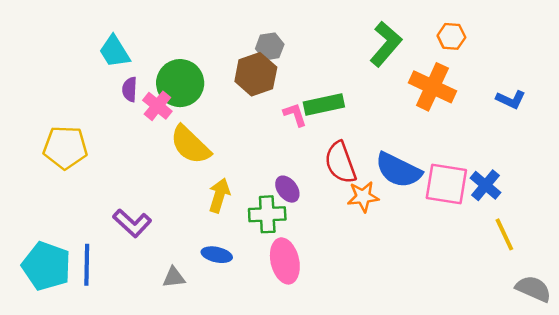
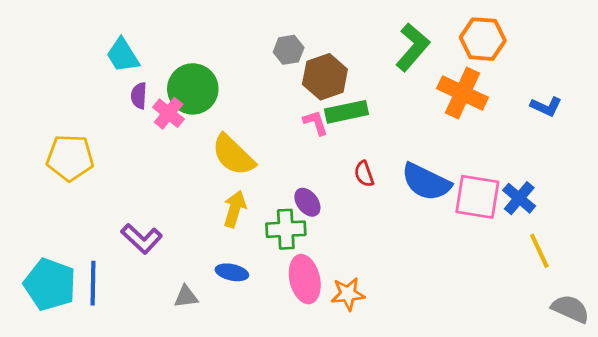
orange hexagon: (451, 36) -> (483, 39), size x1.5
brown hexagon: (256, 74) -> (325, 77), moved
yellow semicircle: (190, 145) -> (233, 155), moved
red semicircle: (340, 163) -> (364, 174), size x0.6
orange star: (363, 197) -> (348, 294), moved

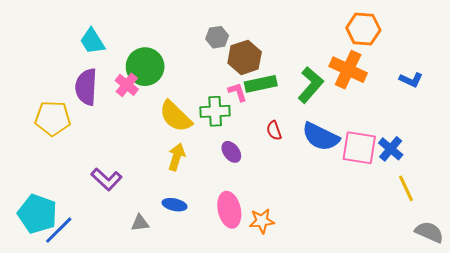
green L-shape: (413, 47) -> (311, 85), moved
purple semicircle: (139, 96) -> (86, 87), moved, size x1.8
green cross: (286, 229) -> (215, 111), moved
blue line: (93, 283) -> (59, 230), moved, turned 44

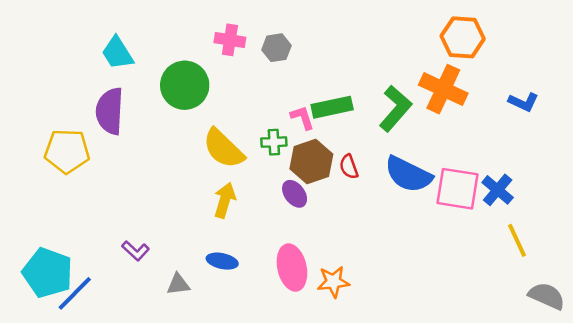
brown hexagon: (245, 57) -> (311, 162), moved
pink cross: (127, 85) -> (230, 40), moved, turned -30
green cross: (215, 111) -> (274, 142), size x0.7
purple L-shape: (106, 179) -> (136, 251), moved, size x0.7

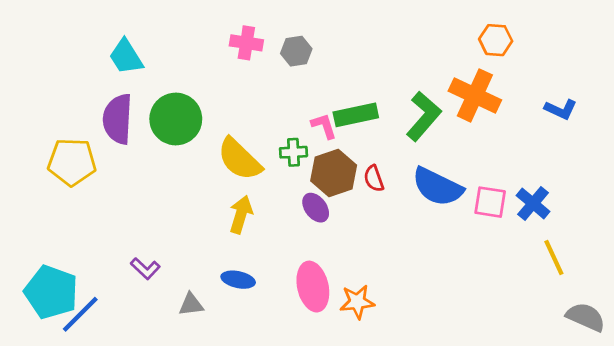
orange hexagon: (463, 37) -> (496, 40), size x0.7
green circle: (185, 85) -> (176, 119), moved
pink square: (457, 189) -> (490, 202), size x0.7

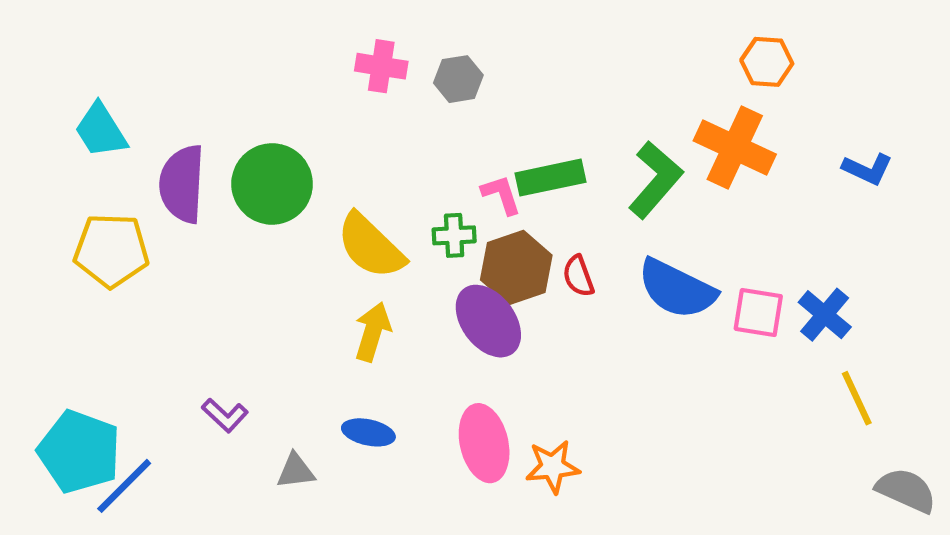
cyan trapezoid: (126, 57) -> (101, 130), moved
purple ellipse: (316, 208) -> (488, 321), size x1.6

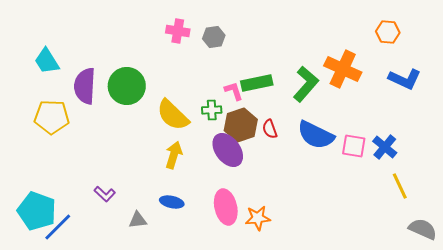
orange hexagon: (767, 62) -> (388, 32), moved
blue L-shape: (868, 169) -> (405, 79), size x1.4

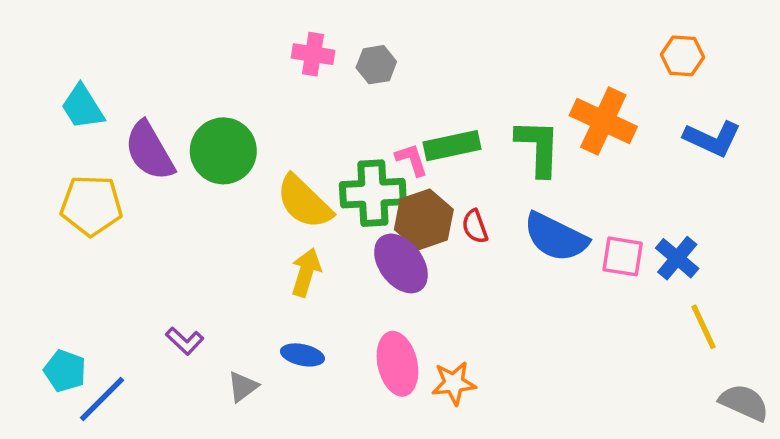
green L-shape: (306, 84) -> (538, 147), turned -39
purple semicircle: (85, 86) -> (149, 151), turned -33
green cross: (212, 110) -> (373, 193), size x1.8
cyan pentagon: (37, 211) -> (65, 371), size x0.6
gray triangle: (138, 220) -> (243, 387), turned -30

